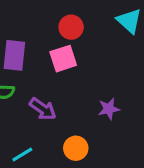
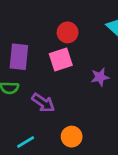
purple star: (109, 109) -> (100, 77), moved

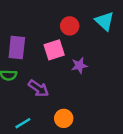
red circle: (68, 32) -> (70, 26), moved
purple star: (100, 77) -> (79, 66), moved

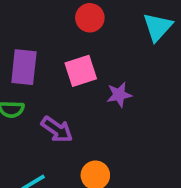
cyan triangle: (105, 21) -> (158, 27), turned 30
red circle: (70, 26) -> (90, 18), moved

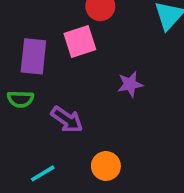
pink square: (81, 71) -> (80, 42), moved

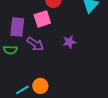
purple arrow: (67, 120) -> (35, 44), moved
orange circle: (106, 166) -> (40, 86), moved

